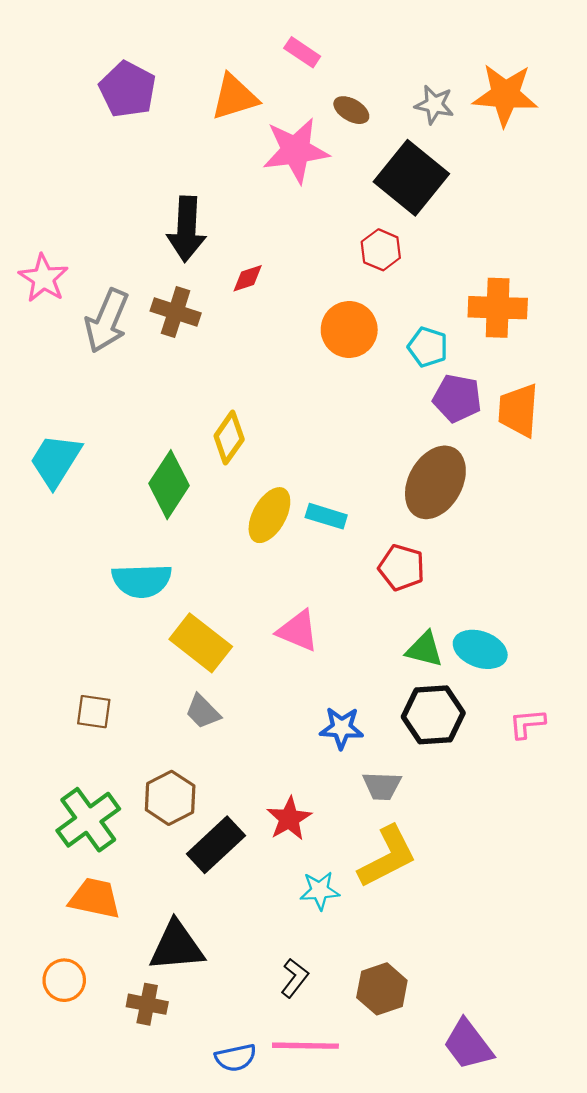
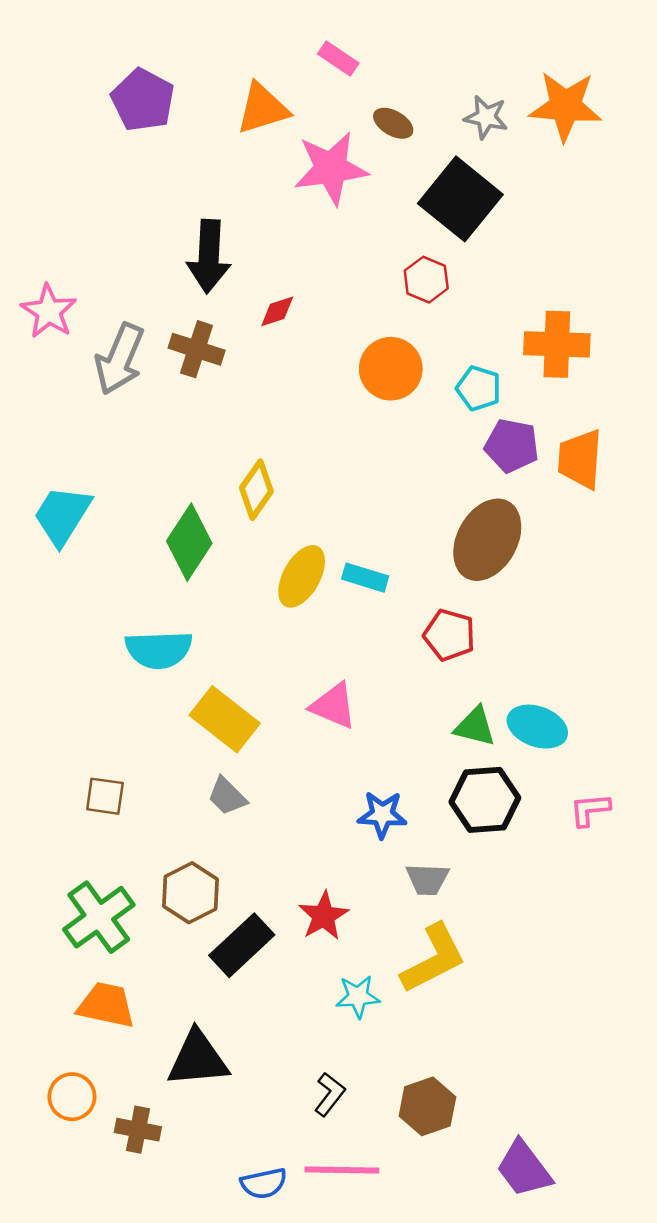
brown cross: (147, 1004) -> (138, 1130), moved

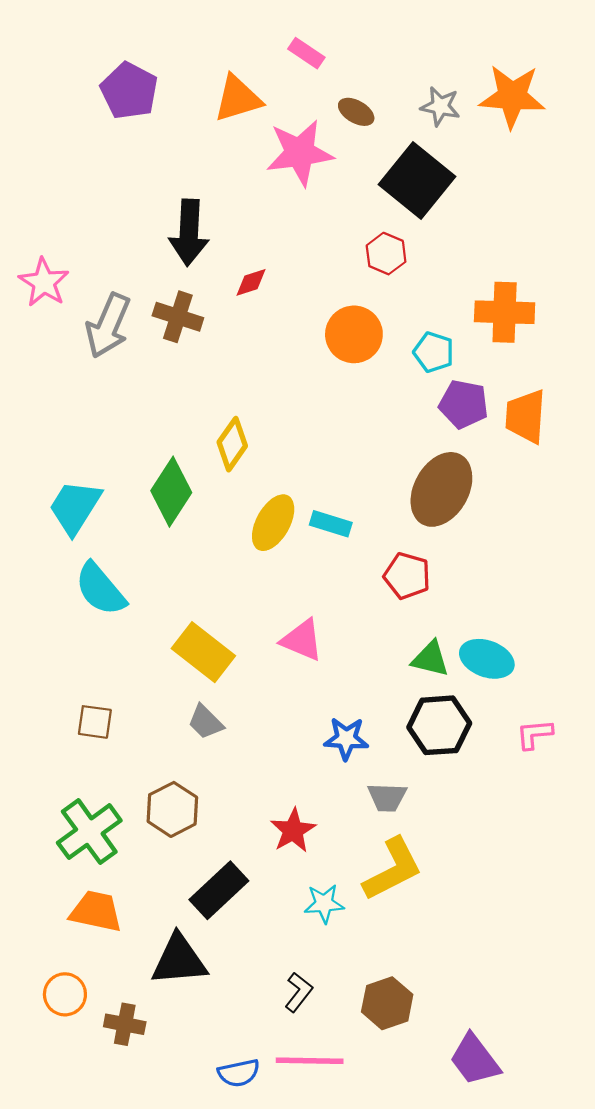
cyan trapezoid: (62, 515) -> (75, 507), moved
cyan semicircle: (159, 650) -> (100, 589), moved, turned 52
black rectangle: (242, 945) -> (219, 890), moved

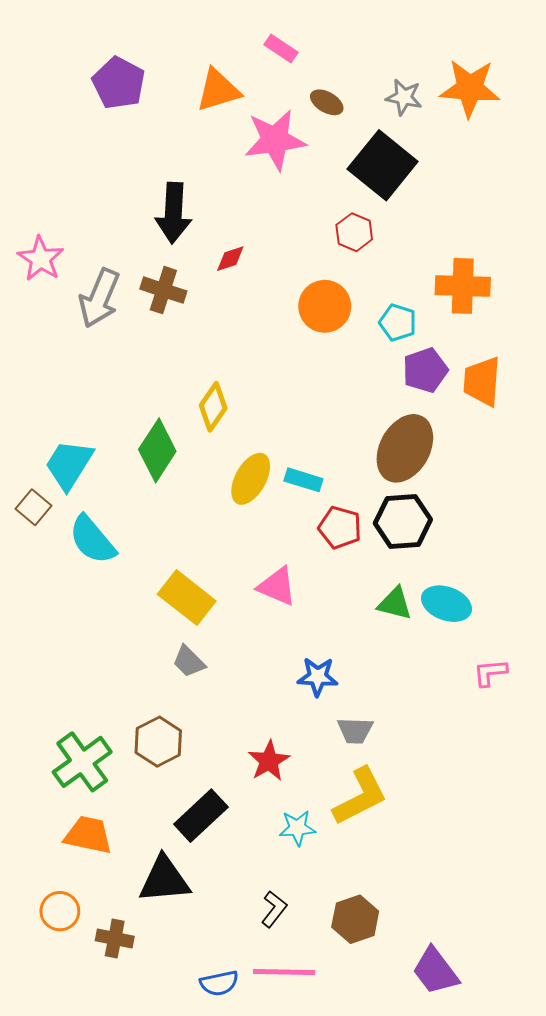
purple pentagon: (464, 404) -> (425, 370), turned -30
red pentagon: (407, 576) -> (340, 528), moved
brown square: (95, 722) -> (33, 507), moved, turned 32
black hexagon: (439, 725) -> (403, 521), moved

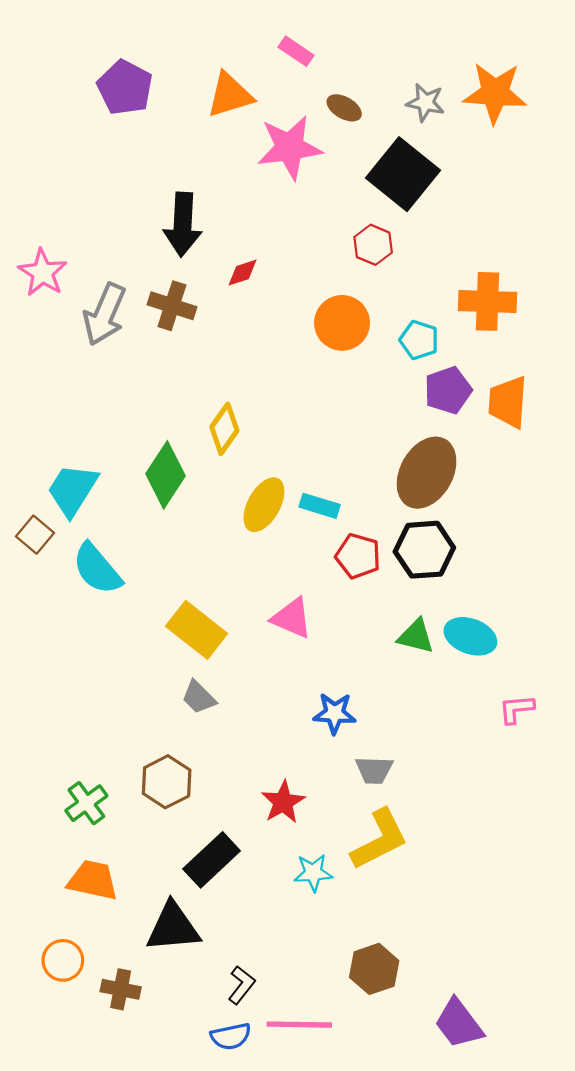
green cross: (82, 762) -> (86, 803), size x0.7
black L-shape: (274, 909) -> (241, 985), moved

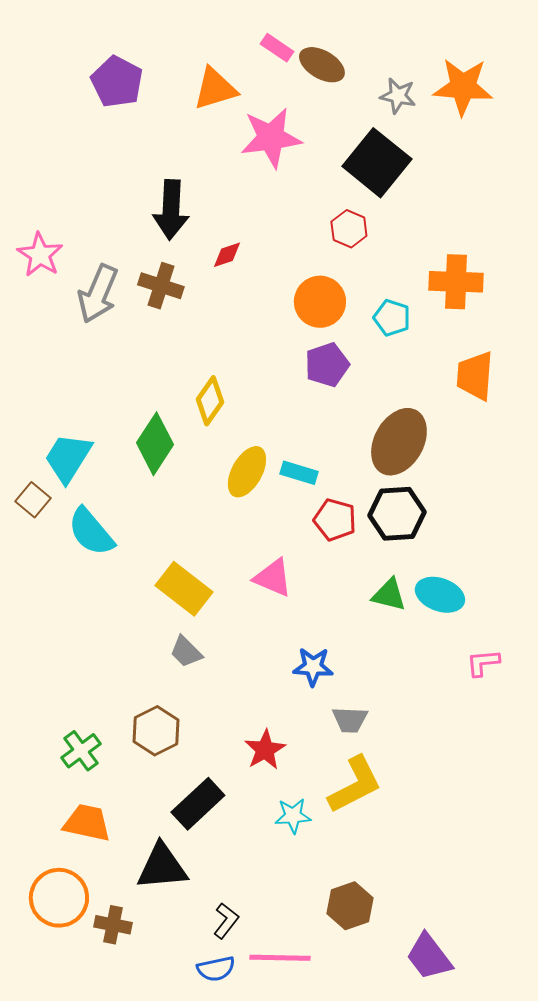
brown ellipse: (344, 108) -> (322, 65), moved, size x1.4
purple pentagon: (448, 390) -> (327, 365), moved
orange circle: (63, 960) -> (59, 898), size x1.5

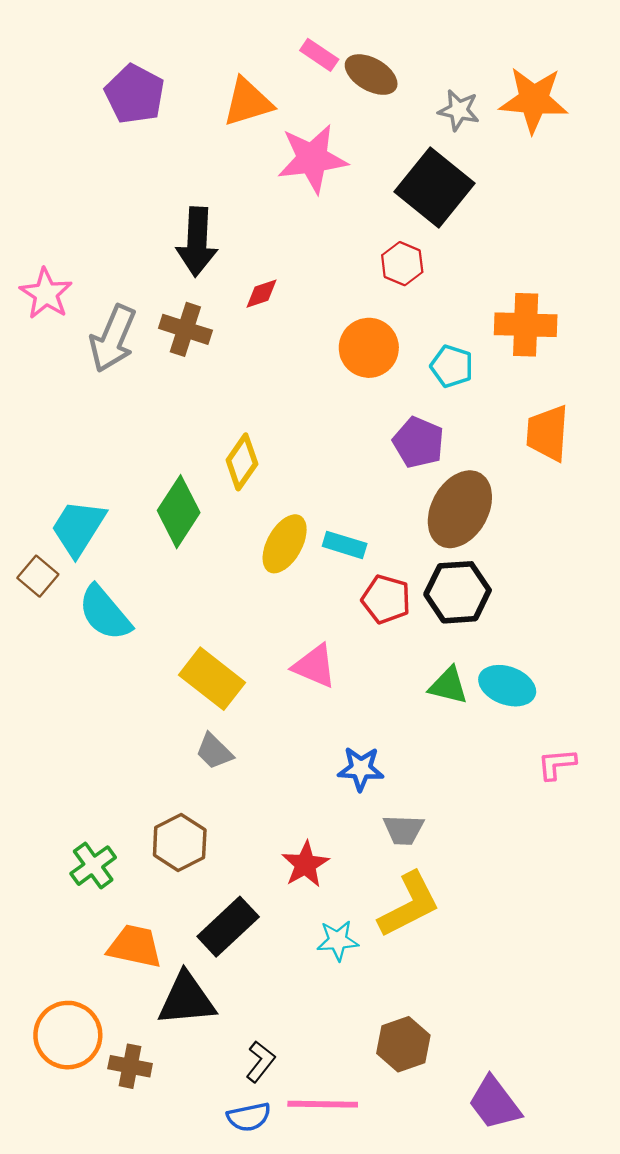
purple pentagon: (327, 365) -> (418, 442), moved, turned -30
orange trapezoid: (87, 823) -> (135, 946), moved

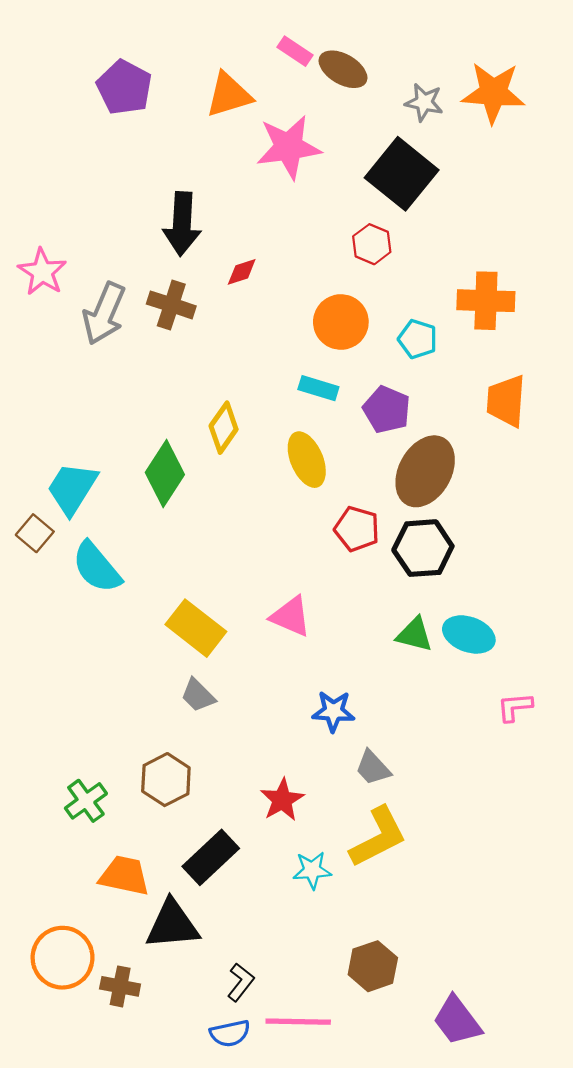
yellow ellipse: (285, 544) -> (307, 460), moved, turned -52
cyan rectangle: (345, 545) -> (318, 388), moved
red pentagon: (386, 599) -> (357, 529), moved
gray trapezoid: (403, 830) -> (373, 768), turned 45

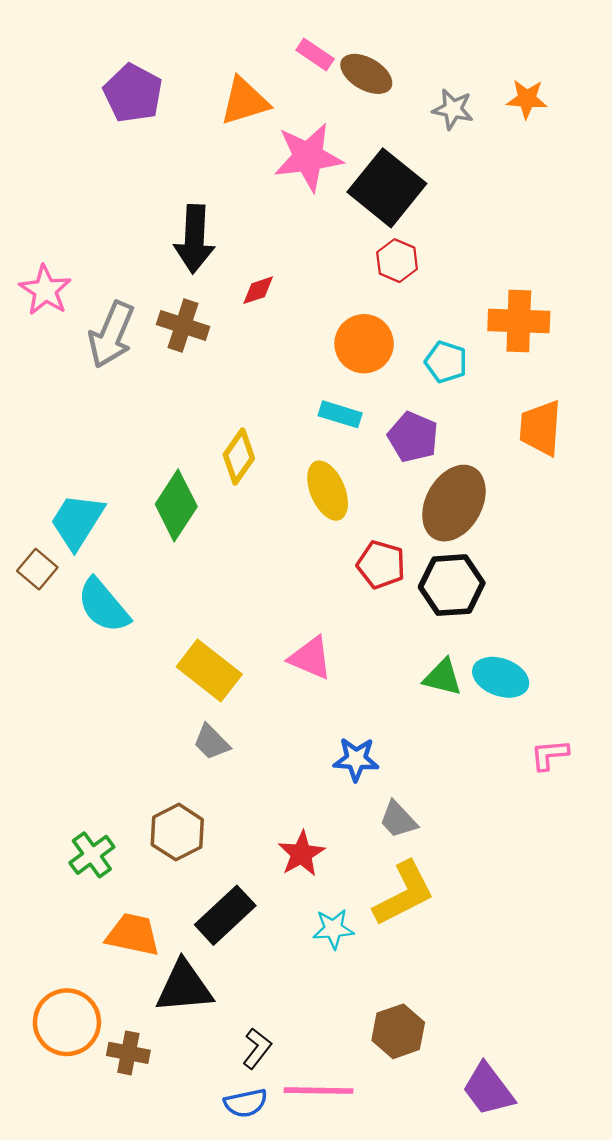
orange star: (493, 93) -> (527, 99), size x0.6
black square: (402, 174) -> (387, 188), moved

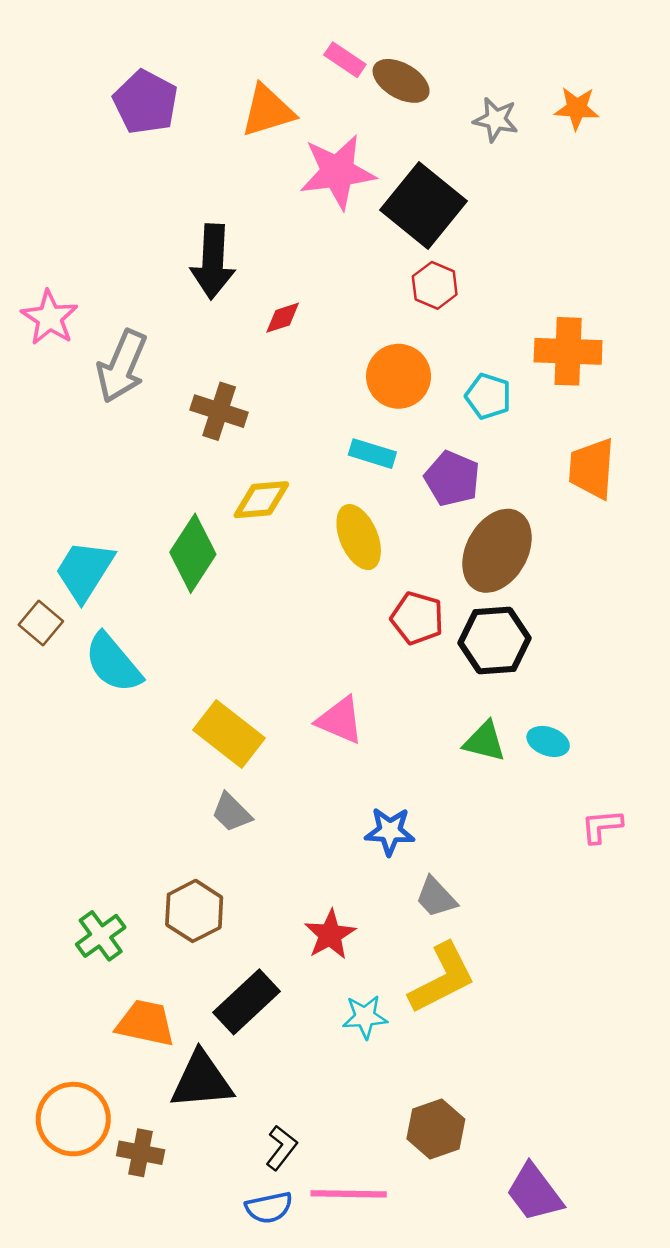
brown cross: (183, 326) -> (219, 411), moved
yellow diamond: (239, 456) -> (261, 500), turned 50
cyan ellipse: (501, 677) -> (548, 741), size x0.7

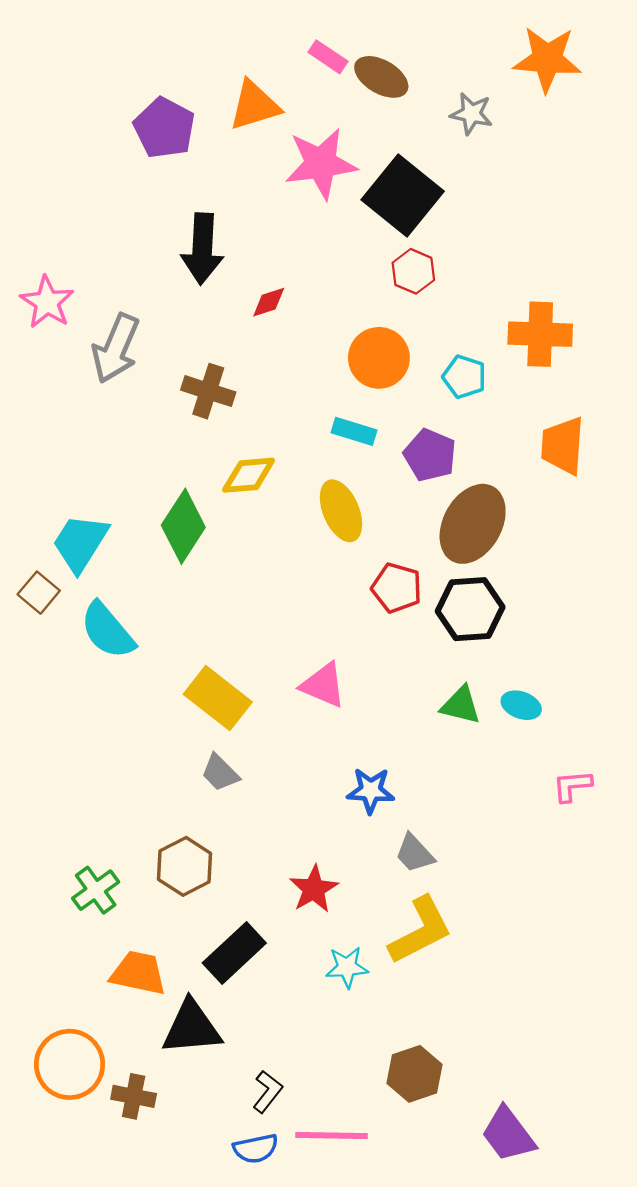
purple pentagon: (146, 102) -> (164, 128), moved
orange star: (577, 108) -> (547, 59), moved, size x1.6

